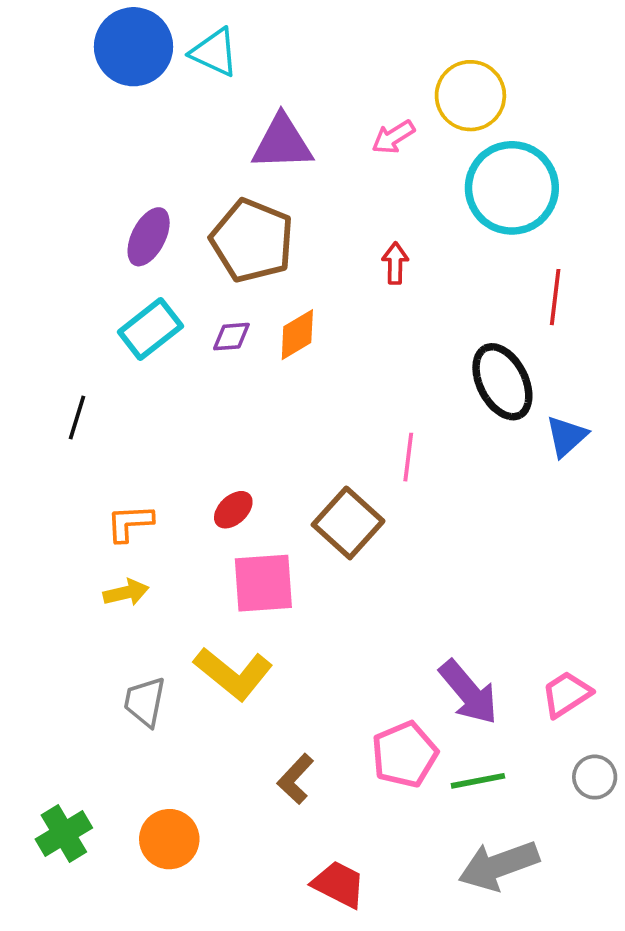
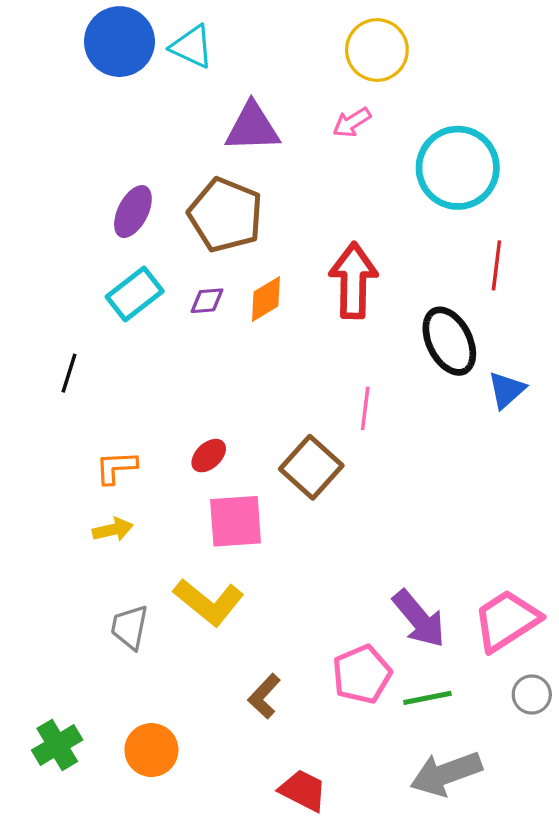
yellow circle: (470, 96) -> (377, 50), moved
red arrow: (395, 263) -> (353, 281), moved, size x2.0
pink trapezoid: (566, 694) -> (507, 620), size x1.5

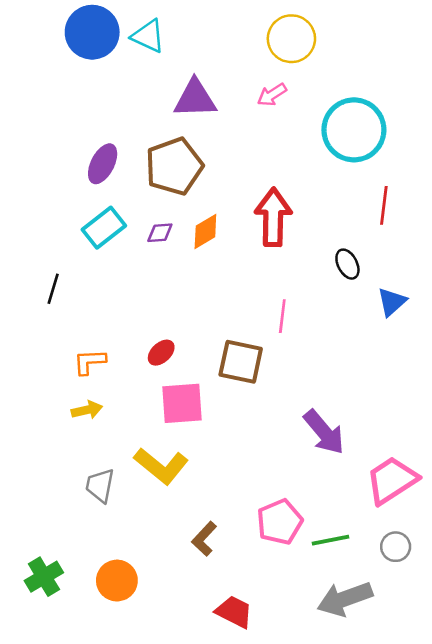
brown pentagon: (225, 215) -> (174, 166), turned 30
black ellipse: (449, 341) -> (347, 264), size x0.6
brown square: (311, 467) -> (241, 362), turned -30
purple arrow: (419, 619) -> (324, 432), moved
gray circle: (532, 695) -> (396, 547), moved

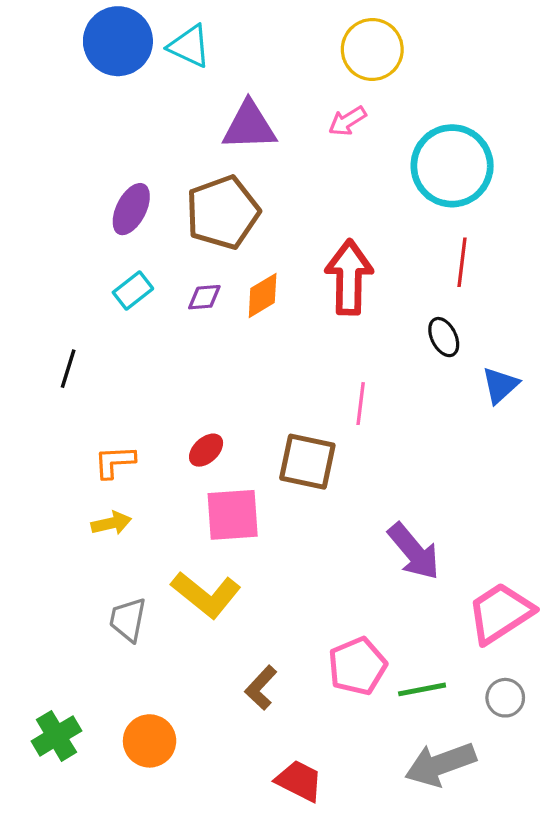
red line: (384, 205) -> (462, 262), moved
cyan rectangle: (104, 228) -> (133, 290), size x0.7

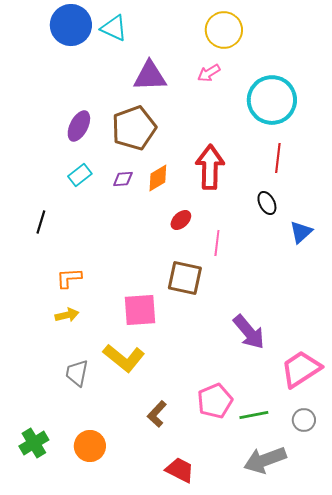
red ellipse: (206, 450) -> (181, 220), moved

